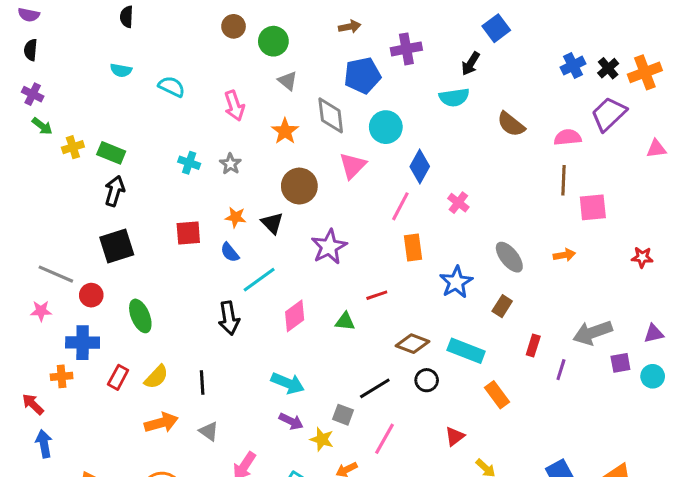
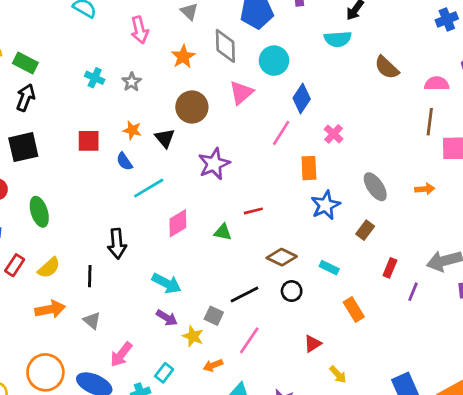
orange rectangle: (413, 247) -> (309, 168), moved
black arrow: (229, 318) -> (117, 244), moved
cyan rectangle: (466, 351) -> (329, 268), size x0.6

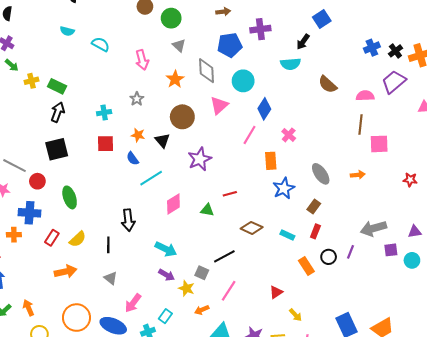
cyan cross: (95, 78) -> (104, 113), moved, turned -32
red rectangle: (390, 268) -> (315, 231), moved
black circle: (292, 291) -> (329, 257), moved
orange arrow: (50, 309) -> (66, 272), moved

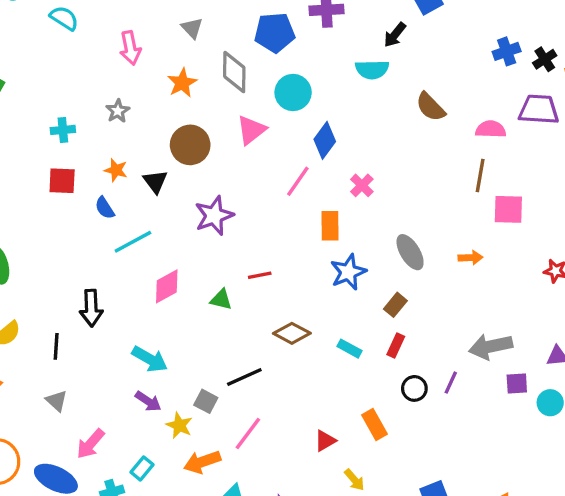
purple trapezoid: (394, 82) -> (539, 109), turned 40
orange rectangle: (306, 266) -> (375, 425), moved
orange arrow: (202, 310) -> (202, 462), size x1.5

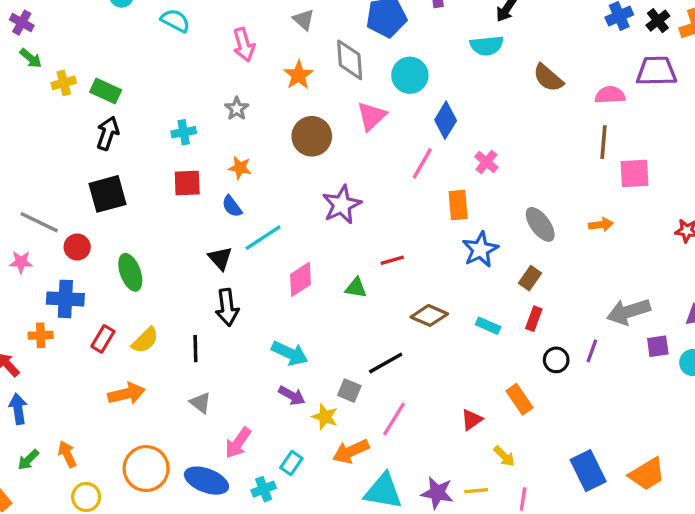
black triangle: (155, 182) -> (220, 258), moved

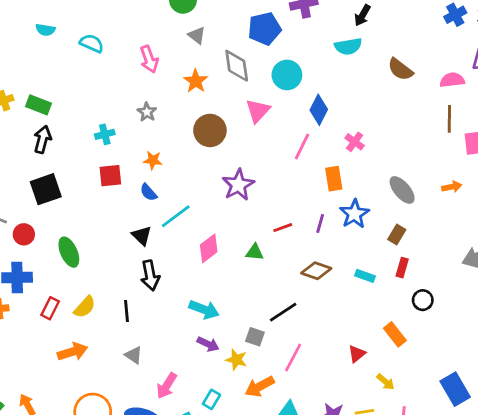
purple line: (592, 351) -> (320, 223), moved

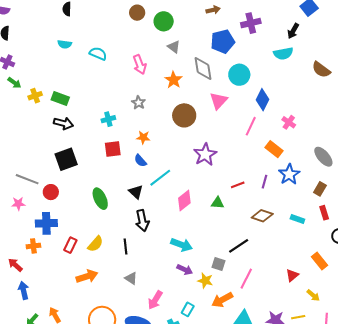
black arrow: (43, 139) -> (63, 123), turned 90
orange rectangle: (334, 179) -> (274, 149), turned -42
green ellipse: (69, 252) -> (100, 199), moved
red rectangle: (402, 268) -> (324, 213), turned -32

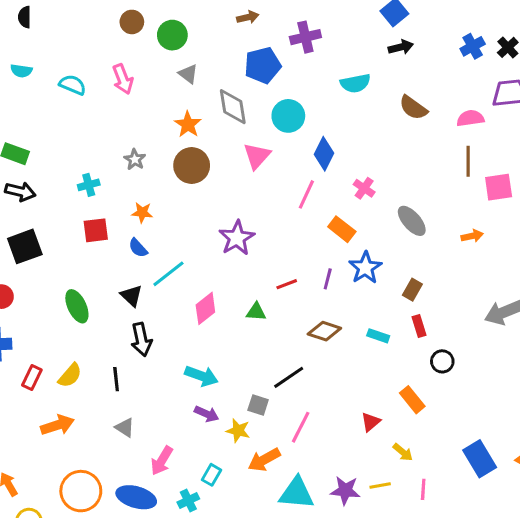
black arrow: (293, 31) -> (401, 47), moved, turned -133
pink arrow: (140, 65) -> (123, 79), moved
brown circle: (184, 115) -> (192, 166), moved
gray ellipse: (323, 157) -> (412, 221), moved

